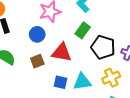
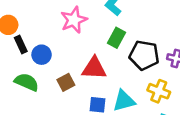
blue circle: (37, 34) -> (42, 55), moved
yellow cross: (111, 78) -> (159, 91), turned -36

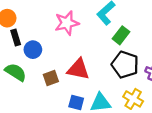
green rectangle: (117, 38) -> (121, 35), moved

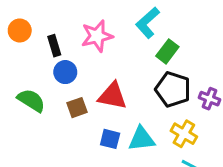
black rectangle: (16, 37) -> (54, 46), moved
blue circle: (33, 50) -> (65, 72), moved

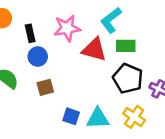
green rectangle: (167, 51) -> (126, 46), turned 48
red triangle: (113, 96) -> (94, 50), moved

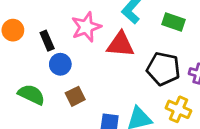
green rectangle: (126, 46) -> (174, 22), moved, turned 30

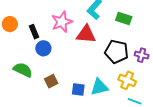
brown square: (75, 96) -> (51, 81), moved

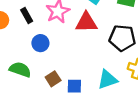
black rectangle: (34, 32) -> (27, 16), moved
blue square: (78, 90) -> (74, 86), moved

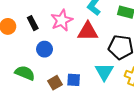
cyan triangle: (107, 80) -> (104, 72), moved, turned -42
blue square: (74, 86) -> (74, 80), moved

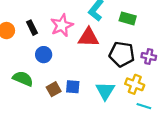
cyan triangle: (104, 72) -> (105, 91), moved

